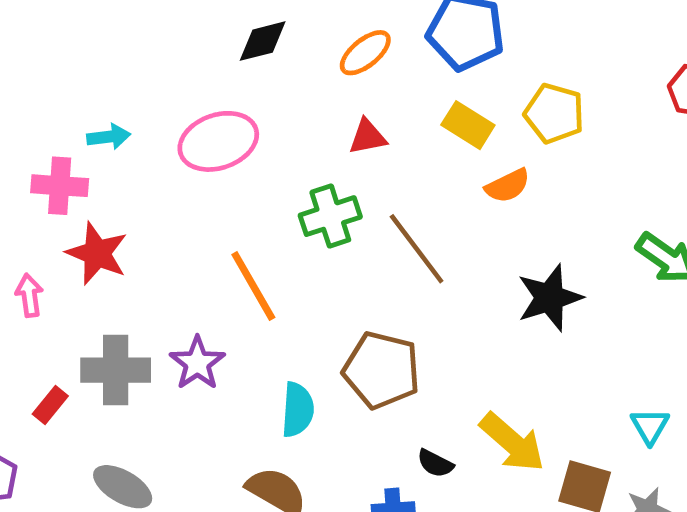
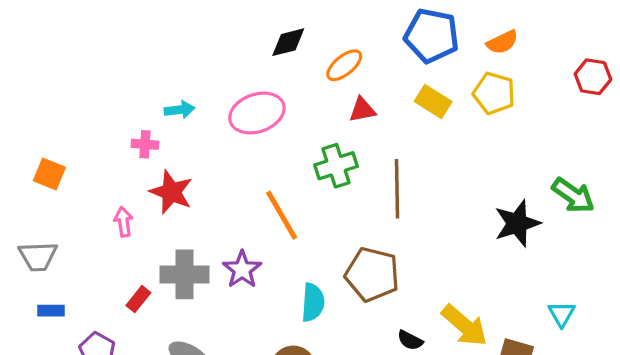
orange ellipse: (365, 53) -> (344, 65), moved
pink cross: (60, 186) -> (145, 144), size x0.7
orange semicircle: (508, 186) -> (502, 42), moved
brown line: (417, 249) -> (397, 189), turned 36
black star: (550, 298) -> (517, 223), moved

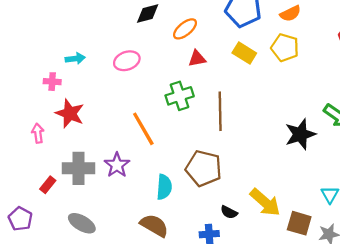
pink ellipse: (257, 113) -> (127, 61), size x0.7

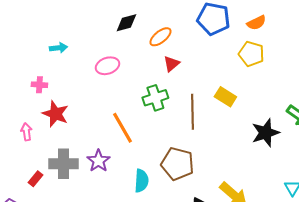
yellow rectangle: (244, 53) -> (225, 97), moved
cyan arrow: (75, 59) -> (58, 48), moved
red triangle: (197, 59) -> (171, 64), turned -30

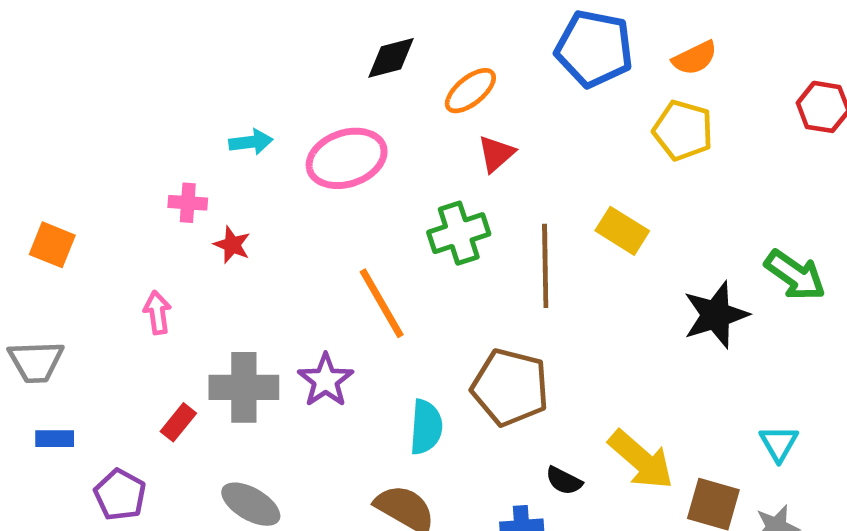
cyan arrow: (58, 48) -> (251, 142), moved
pink ellipse: (107, 66) -> (347, 158), size x1.4
red star: (55, 114) -> (232, 245), moved, size x0.6

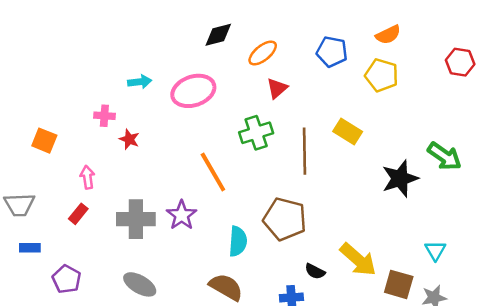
blue pentagon: (594, 49) -> (332, 52), moved, size x0.7
orange square: (52, 245) -> (44, 141), moved
red rectangle: (178, 422) -> (78, 214), moved

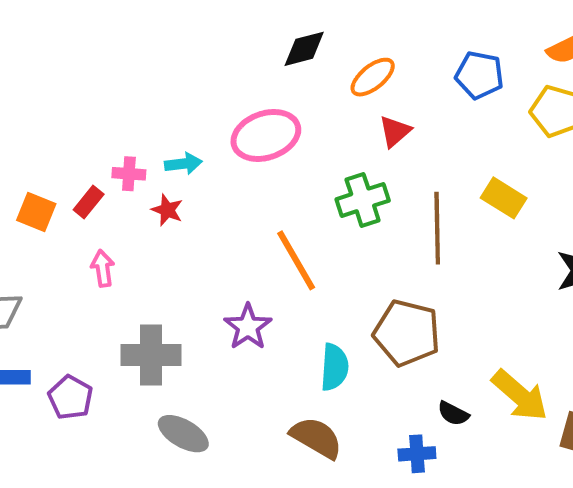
cyan arrow: (140, 82) -> (183, 164), moved
red rectangle: (78, 214) -> (89, 202), moved
gray cross: (136, 219) -> (151, 355), moved
purple pentagon: (66, 279) -> (70, 397), moved

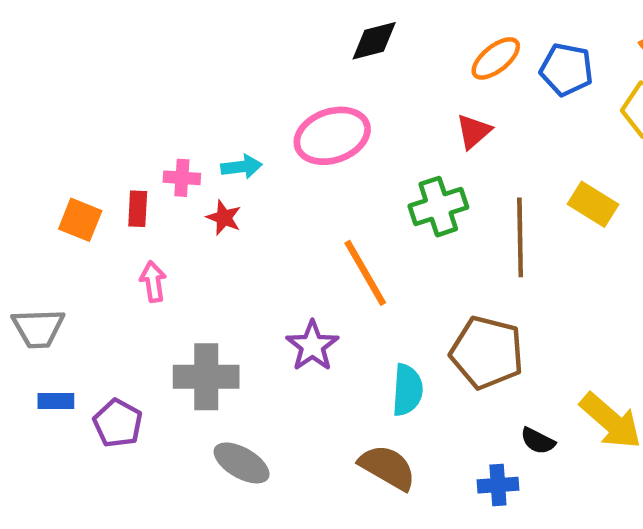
orange ellipse: (373, 77) -> (496, 58), moved
red rectangle: (89, 202) -> (138, 209), turned -36

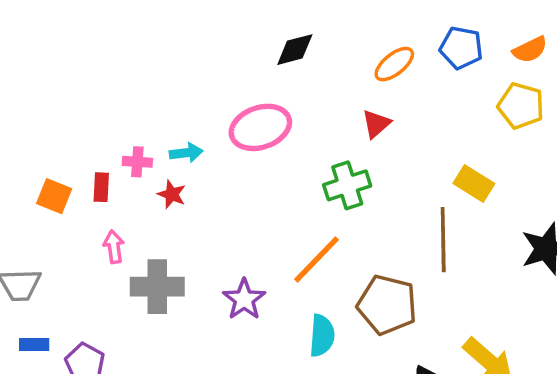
blue pentagon: (566, 69) -> (461, 48), moved
brown line: (520, 237) -> (443, 240), moved
orange line: (365, 273) -> (316, 260), moved, turned 74
gray cross: (206, 377) -> (157, 287), moved

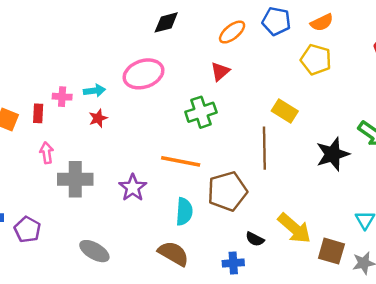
red star: (172, 194) -> (98, 118), moved, turned 30
orange line: (316, 260) -> (181, 161), turned 57
brown pentagon: (387, 305) -> (227, 191), turned -30

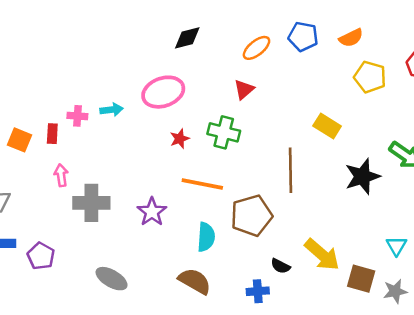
yellow pentagon: (316, 60) -> (370, 77), moved
yellow rectangle: (285, 111) -> (327, 126), moved
green cross: (201, 112) -> (224, 132), turned 32
red star: (98, 118) -> (180, 139), moved

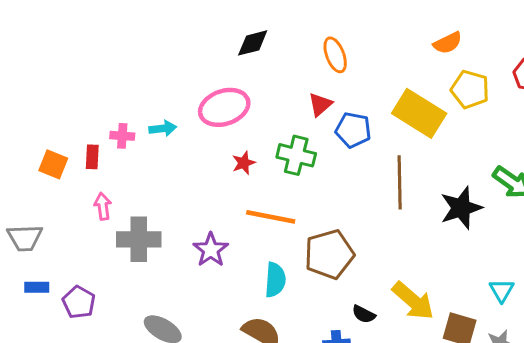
blue pentagon: (303, 37) -> (353, 130), moved
orange ellipse: (257, 48) -> (335, 55), turned -72
yellow rectangle: (327, 126) -> (419, 113), moved, size x1.6
brown line: (291, 170) -> (400, 182), moved

